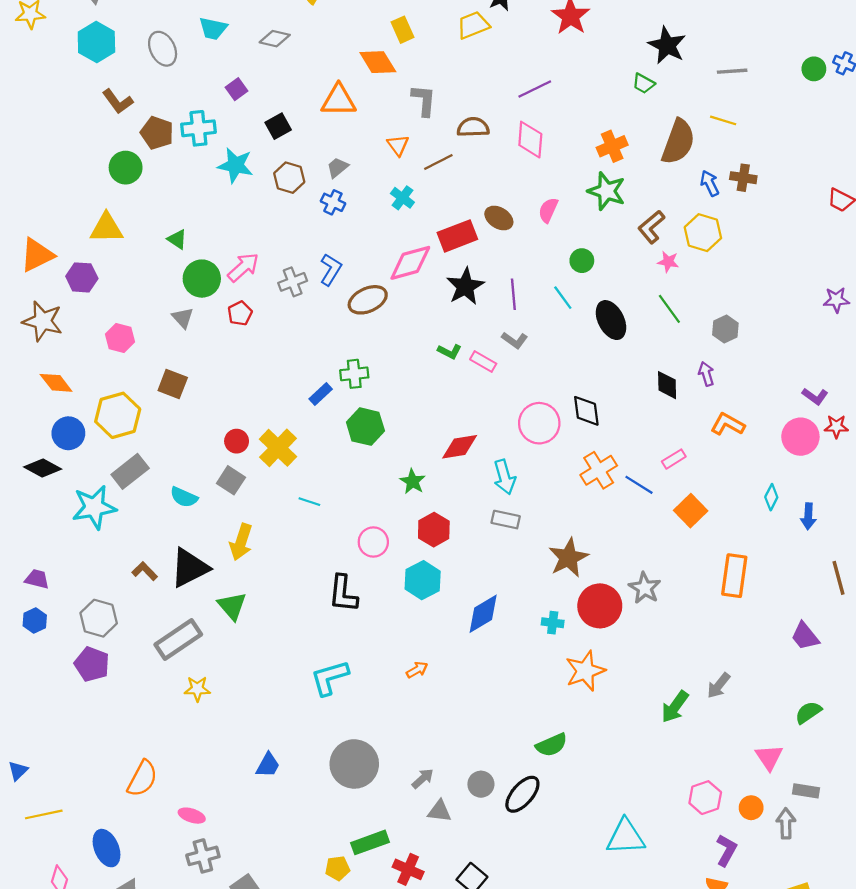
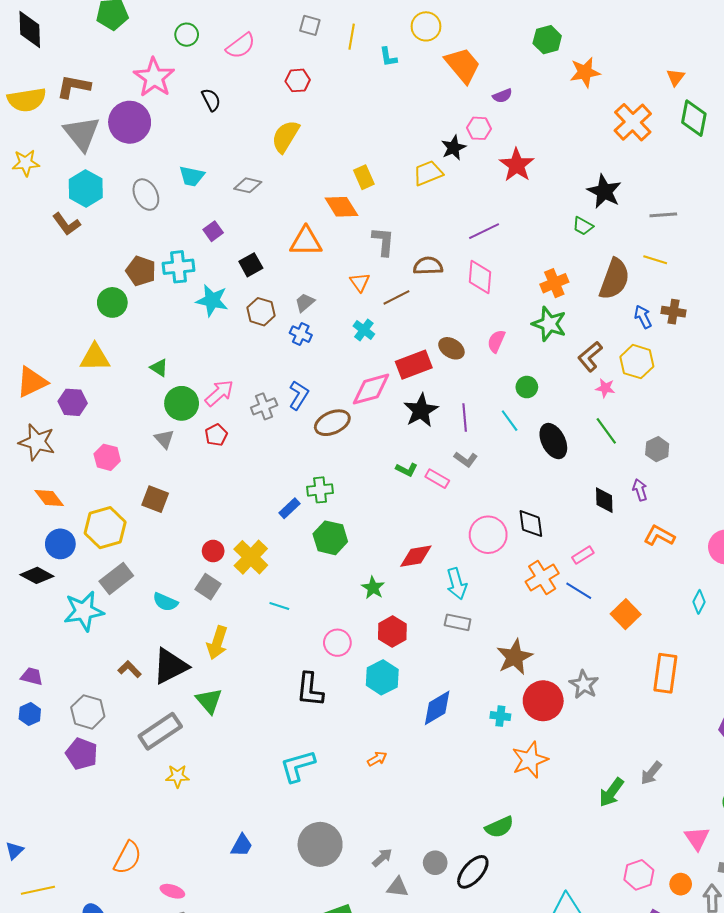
brown L-shape: (118, 101) -> (66, 224), moved
pink rectangle: (674, 459) -> (583, 555), moved

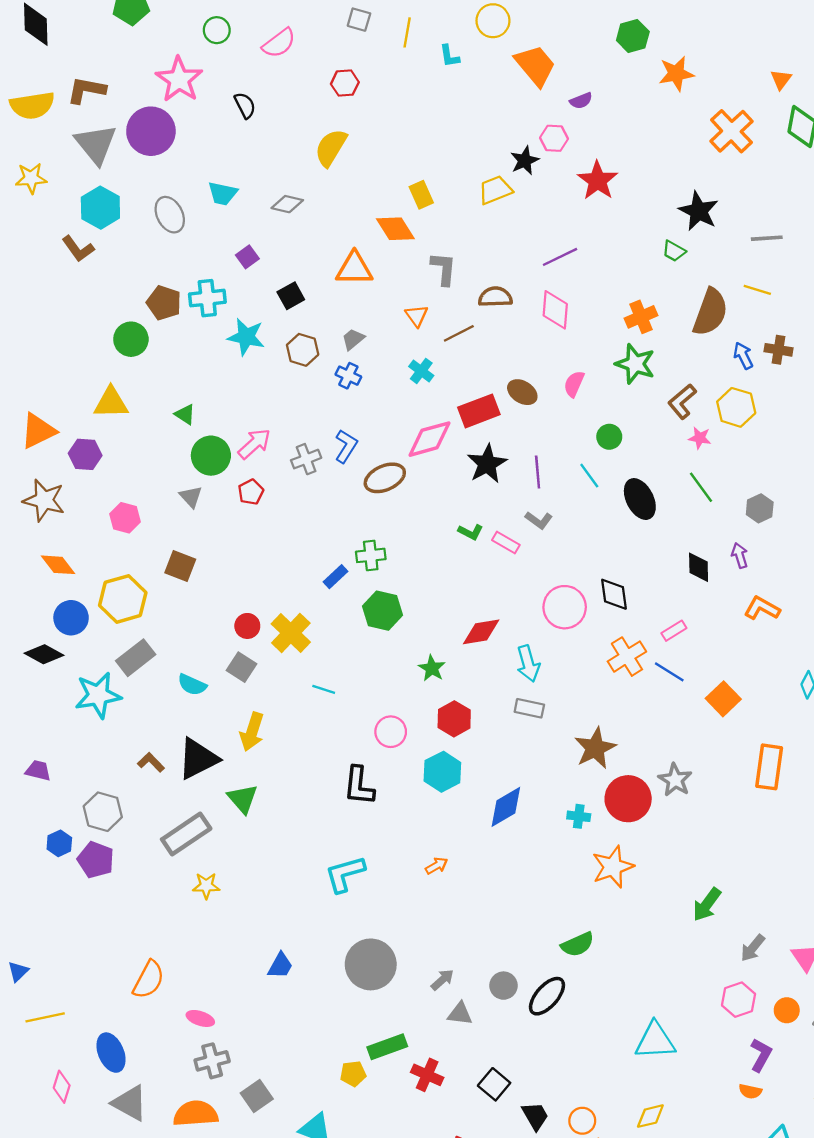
blue hexagon: (30, 714) -> (59, 843), moved
gray arrow: (651, 773) -> (753, 948), moved

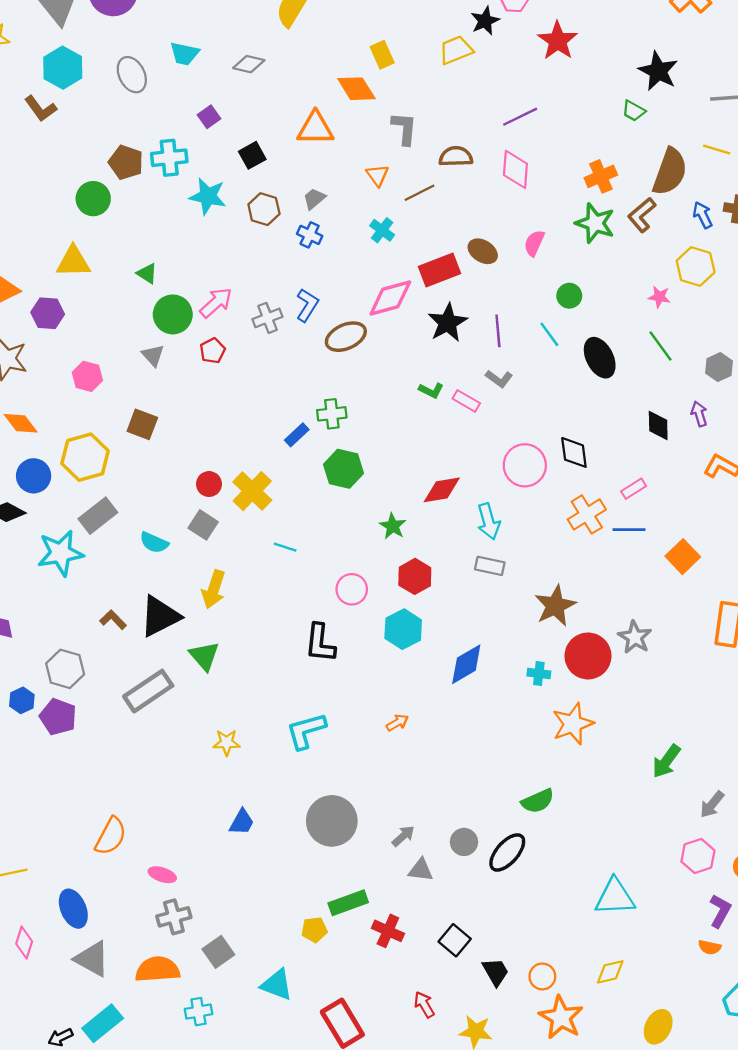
brown L-shape: (682, 401) -> (642, 215), moved
blue line: (669, 672) -> (629, 530), turned -32
yellow star: (206, 886) -> (227, 743), moved

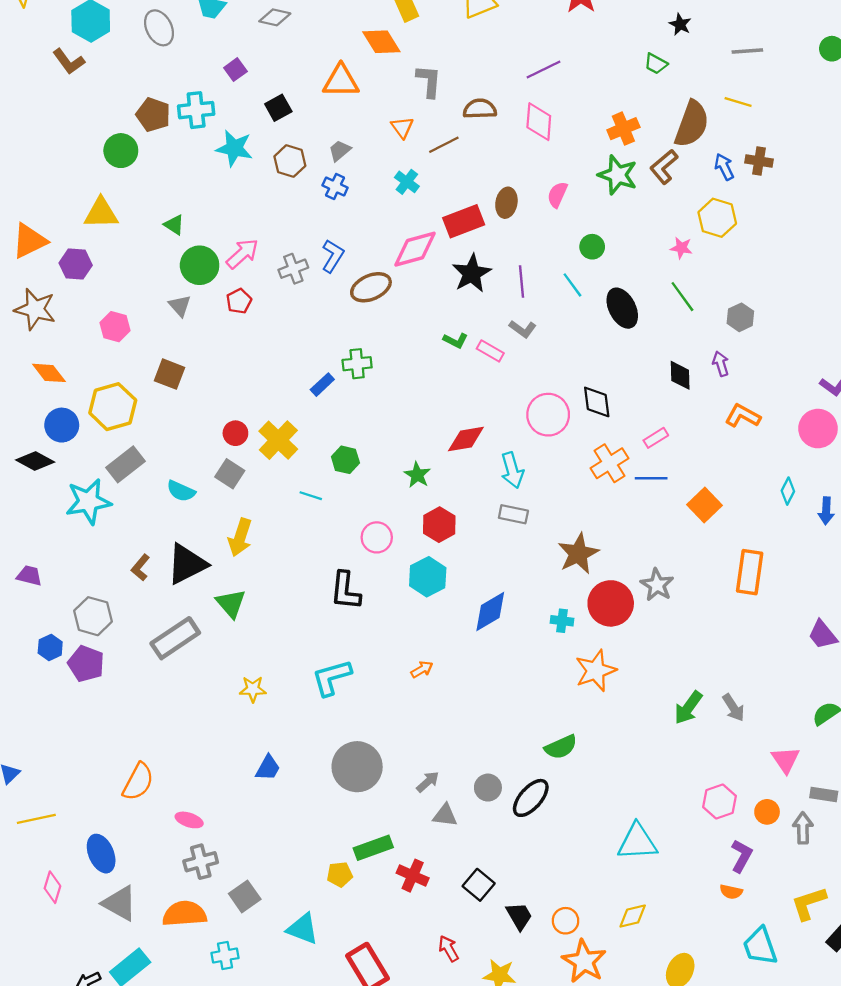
black star: (658, 71) -> (680, 24), size x0.6
brown ellipse: (483, 251) -> (506, 203), turned 68
green hexagon: (344, 469) -> (345, 460), moved, size x0.7
brown L-shape: (113, 620) -> (140, 568), turned -96
gray arrow: (712, 805) -> (733, 708), moved, turned -72

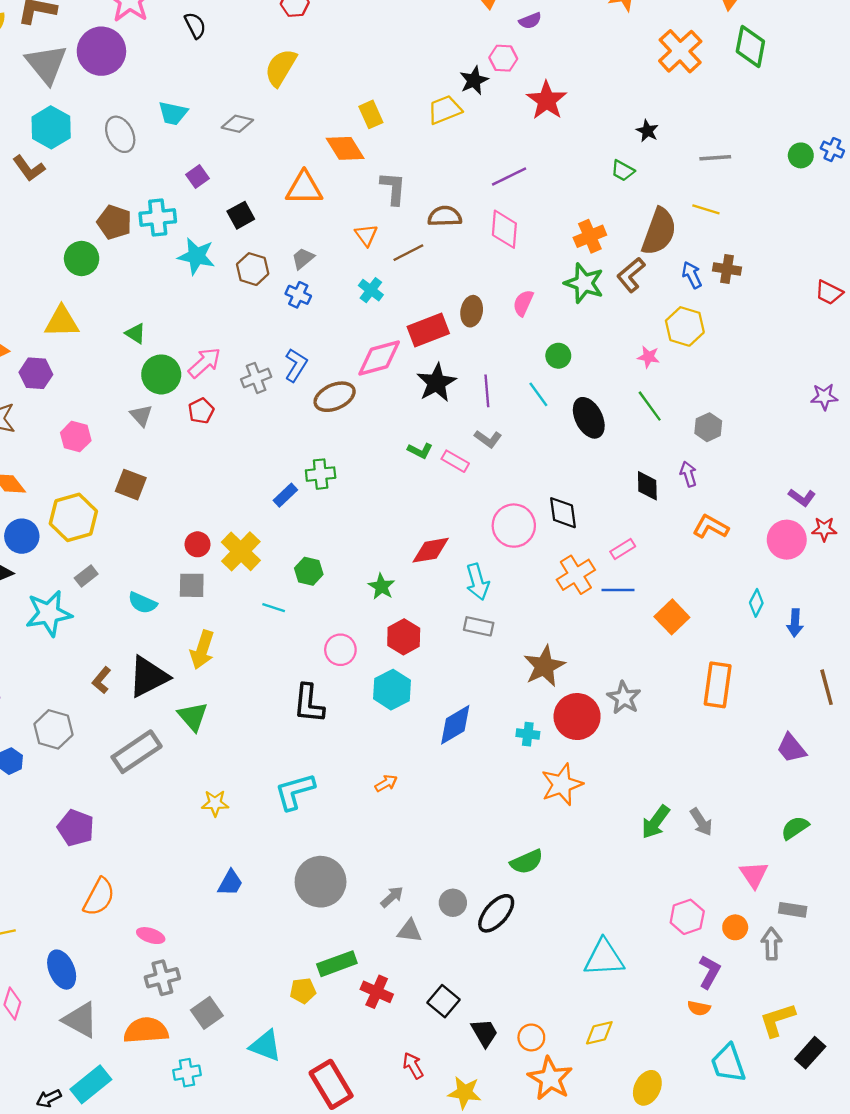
gray rectangle: (125, 464) -> (86, 576), size x0.6
gray square: (230, 474) -> (192, 585), turned -32
purple pentagon: (86, 664) -> (76, 828), moved

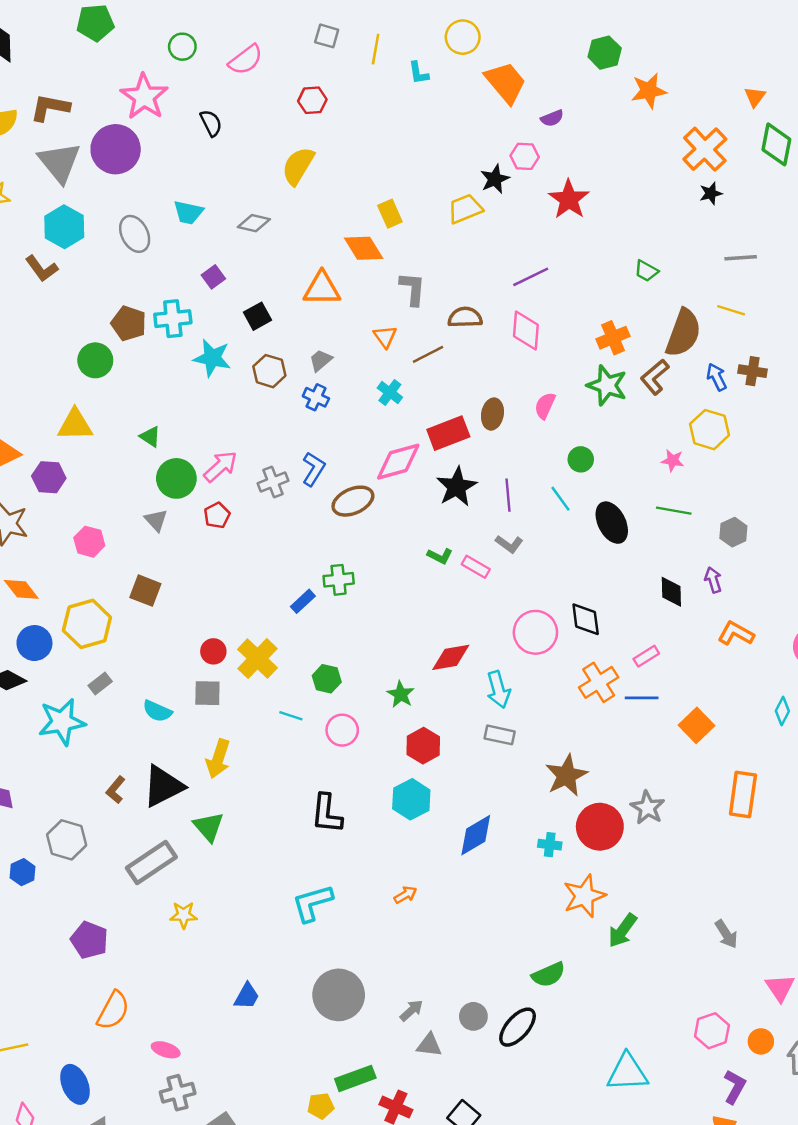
black star: (647, 131) -> (711, 193), moved, turned 30
green line: (650, 406) -> (674, 511), turned -44
pink circle: (340, 650) -> (342, 730), moved
yellow star: (215, 803) -> (184, 915), moved
green arrow: (656, 822) -> (622, 931), moved

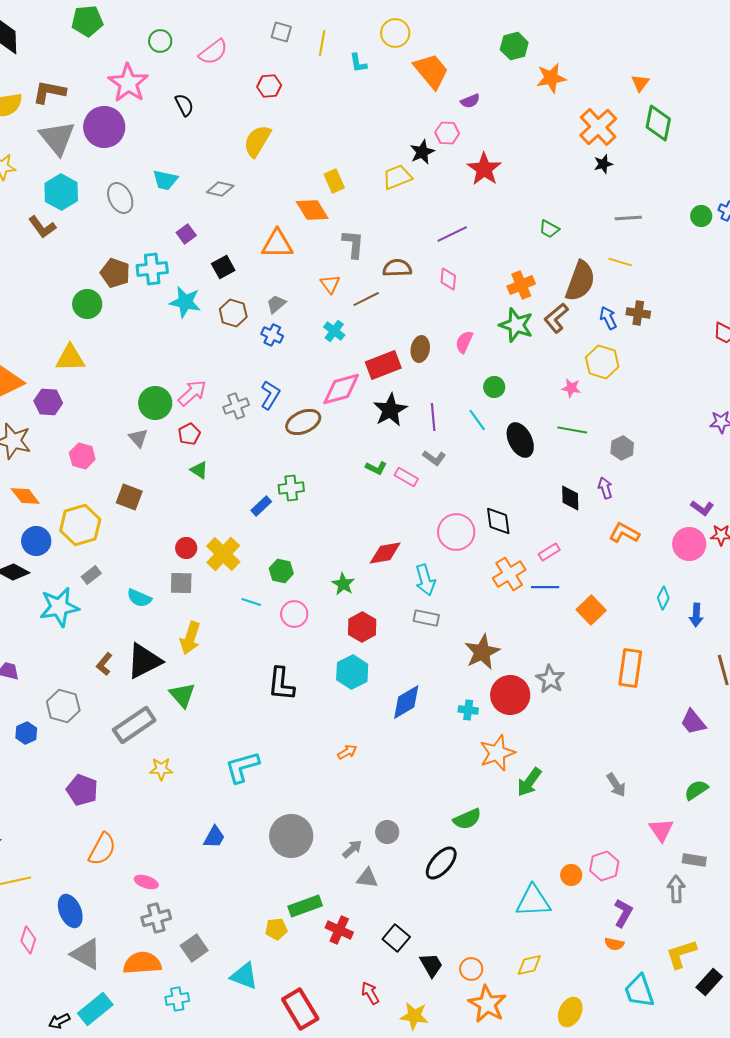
pink diamond: (526, 331) -> (448, 279), size x0.7
green triangle: (150, 437) -> (199, 470), moved
cyan L-shape: (312, 903) -> (242, 767), moved
gray circle: (473, 1016) -> (387, 832), moved
orange circle: (761, 1041) -> (571, 875), moved

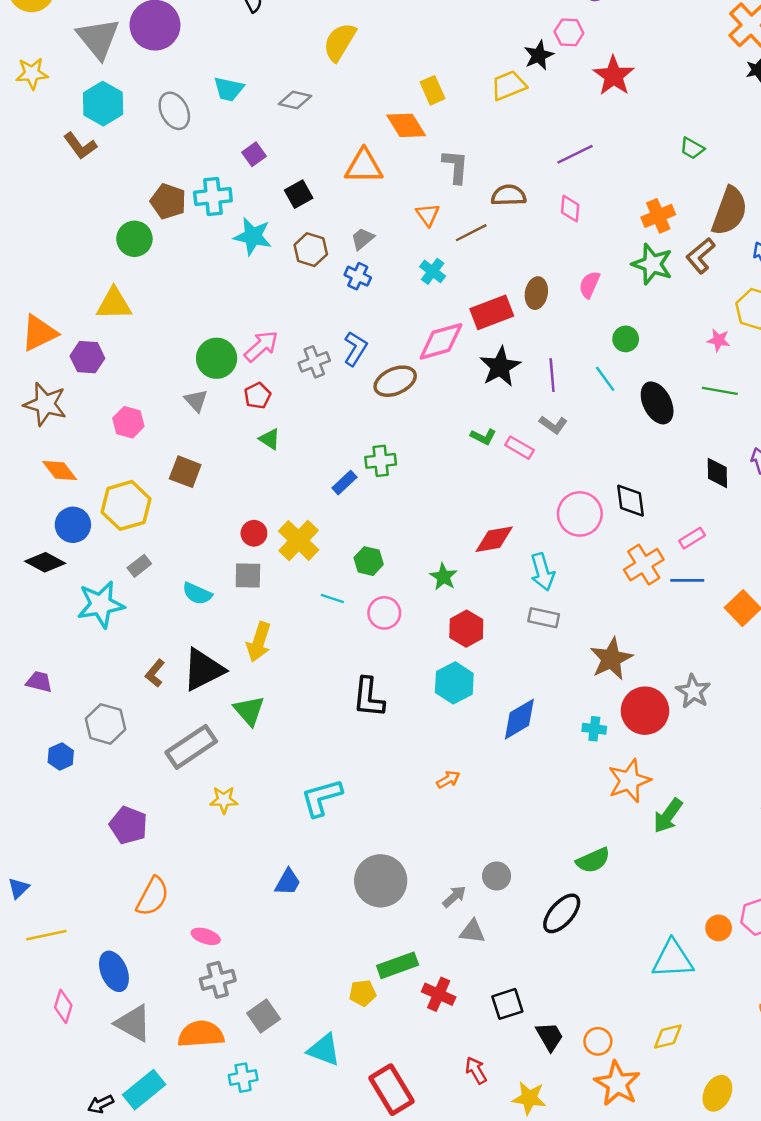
black square: (396, 938) -> (507, 1004), turned 32

